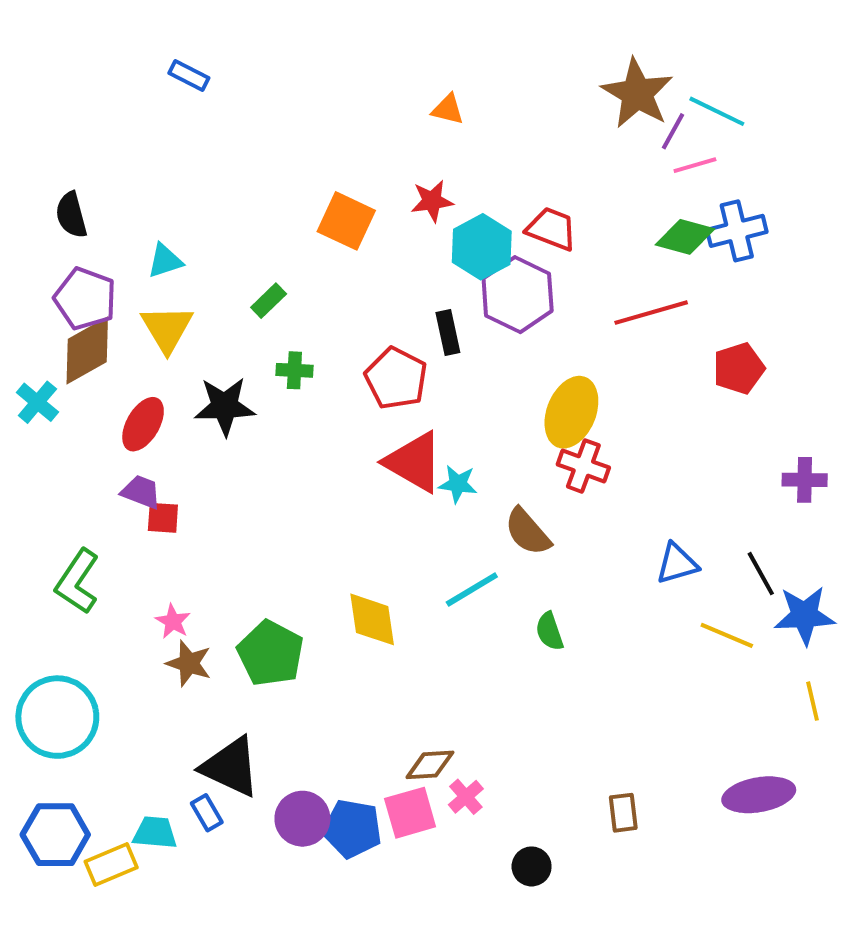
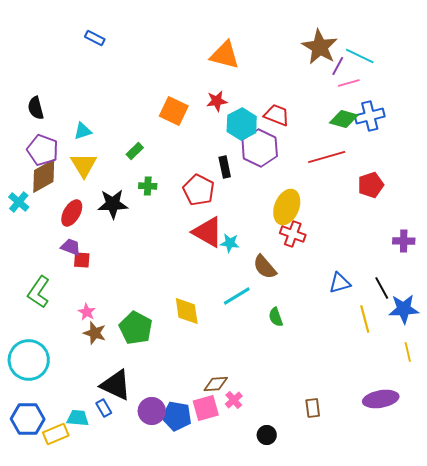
orange triangle: (448, 109) -> (225, 55), size x1.8
yellow line: (727, 635) -> (365, 319), turned 52

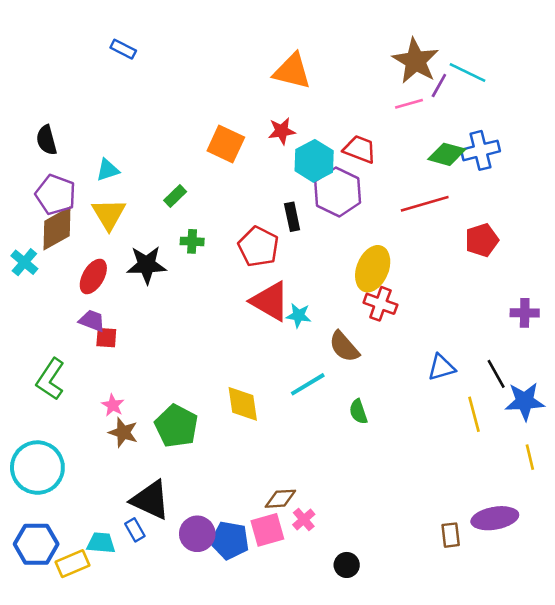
pink line: (349, 83) -> (409, 104), moved
brown rectangle: (313, 408) -> (451, 535), moved

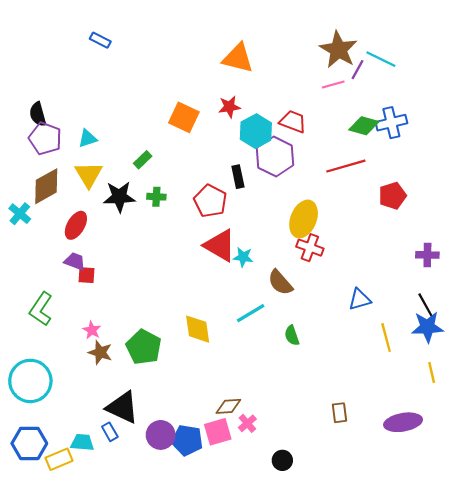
purple pentagon: (56, 195) -> (45, 139), moved
black star: (147, 265) -> (119, 197), moved
black line: (496, 374) -> (425, 305), moved
brown rectangle: (451, 535) -> (340, 413), moved

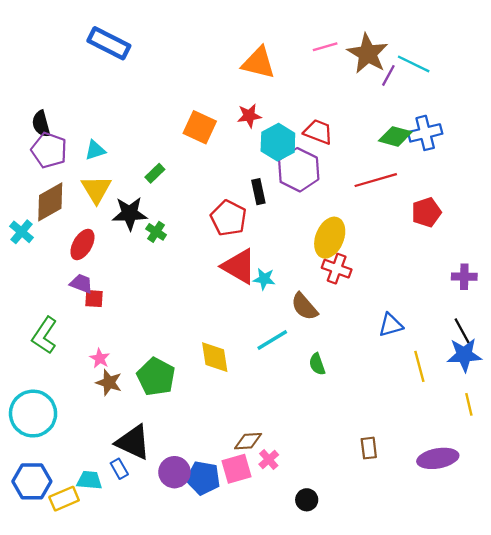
blue rectangle: (100, 40) -> (109, 43), size x1.8
pink line: (333, 85) -> (325, 47), moved
green cross: (156, 197) -> (156, 232), moved, turned 30

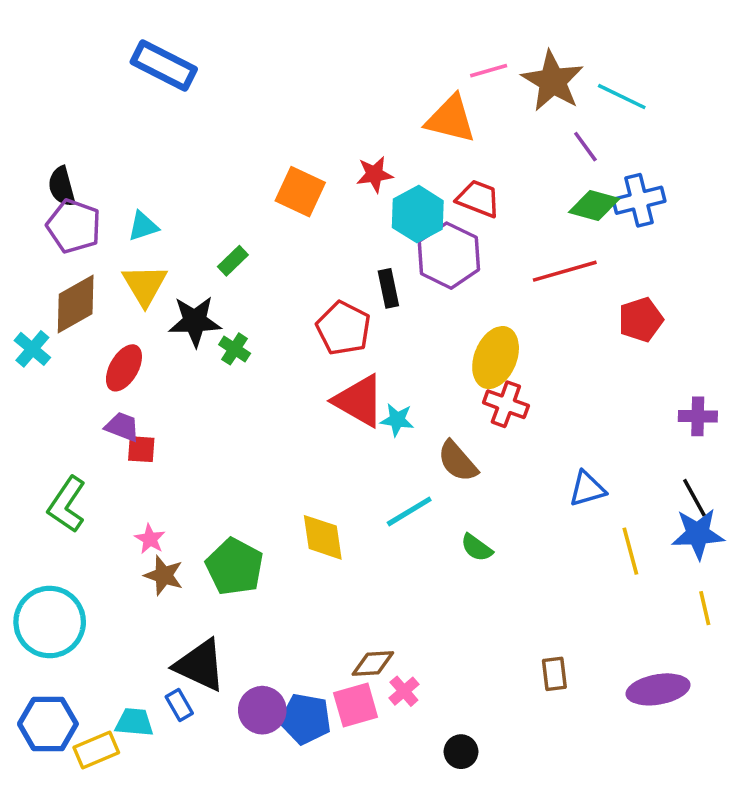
orange triangle: (258, 63) -> (451, 119), moved
purple line: (388, 75) -> (585, 147), moved, turned -65
green semicircle: (317, 364) -> (477, 548), turned -35

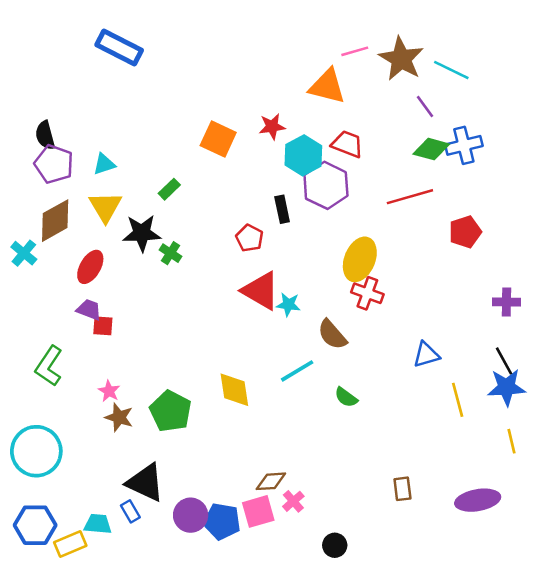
red pentagon: (343, 328) -> (249, 238), size x0.7

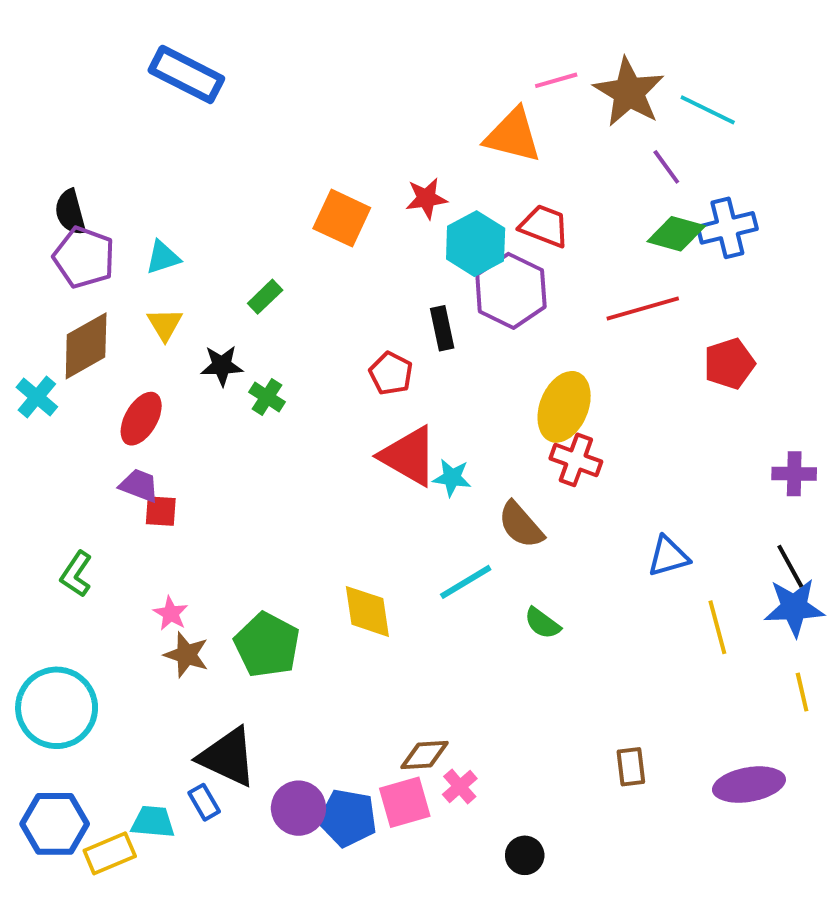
yellow triangle: (105, 207) -> (165, 324), size x0.7
black star: (142, 233) -> (222, 366), size x0.7
green L-shape: (49, 366) -> (76, 574), size x0.7

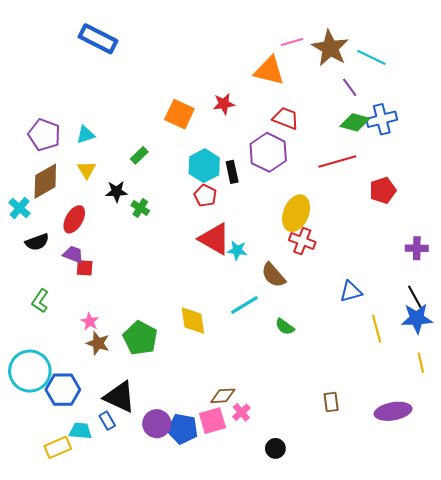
black semicircle: (70, 212) -> (37, 242), moved, turned -95
cyan hexagon: (476, 244) -> (204, 166), moved
blue hexagon: (55, 824) -> (63, 390), moved

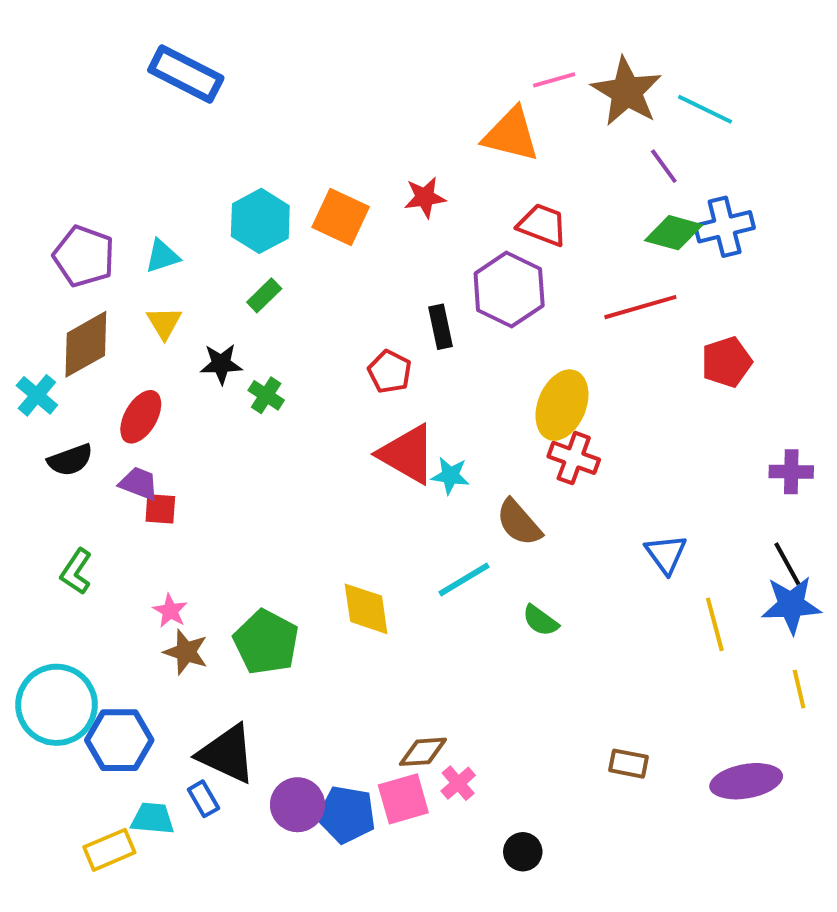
cyan hexagon: (204, 166) -> (260, 221), moved
blue triangle: (351, 292) -> (666, 554), turned -50
brown rectangle: (331, 402) -> (629, 764), turned -72

